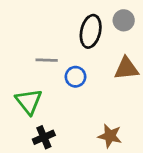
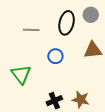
gray line: (47, 60) -> (31, 30), moved
black cross: (44, 137) -> (54, 101), moved

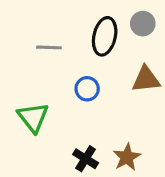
brown star: (81, 100) -> (127, 157), turned 30
black cross: (54, 101) -> (86, 159), turned -35

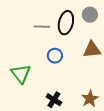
gray line: (49, 47) -> (42, 27), moved
brown star: (127, 157) -> (90, 99), moved

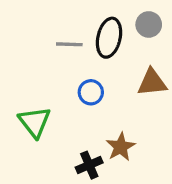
brown star: (90, 99) -> (121, 147), moved
black cross: (54, 100) -> (89, 165), turned 35

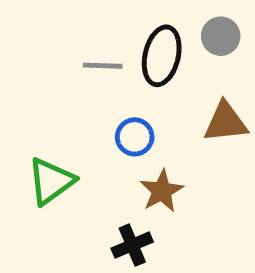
green triangle: (35, 122) -> (51, 181), turned 32
brown star: (121, 147) -> (162, 191), moved

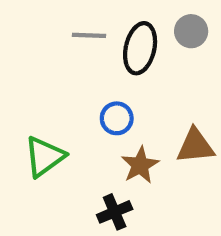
gray line: (103, 66) -> (89, 35), moved
brown triangle: (226, 122) -> (195, 146), moved

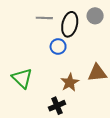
blue circle: (117, 118) -> (58, 46), moved
green triangle: (44, 157) -> (22, 78), turned -40

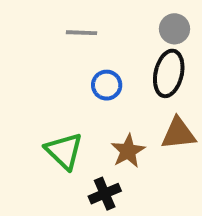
black ellipse: (70, 24) -> (169, 73), moved
green triangle: (22, 78) -> (64, 151), moved

